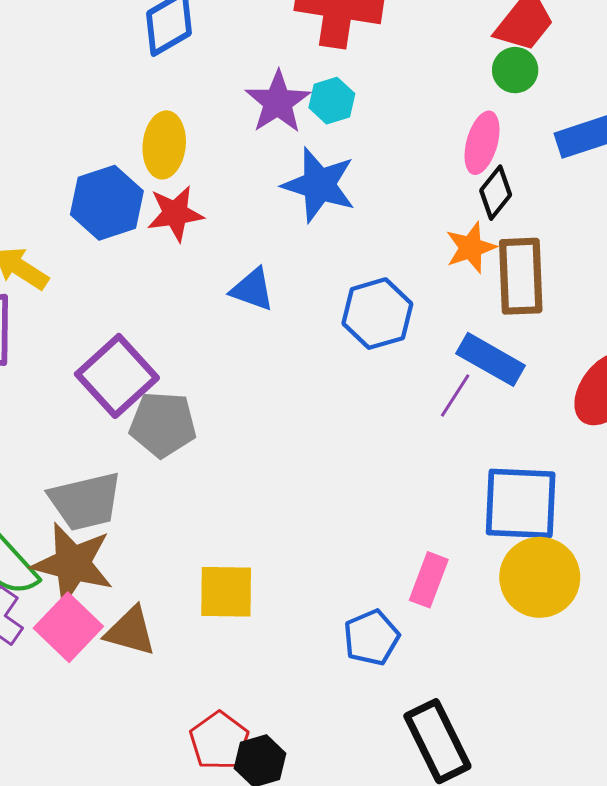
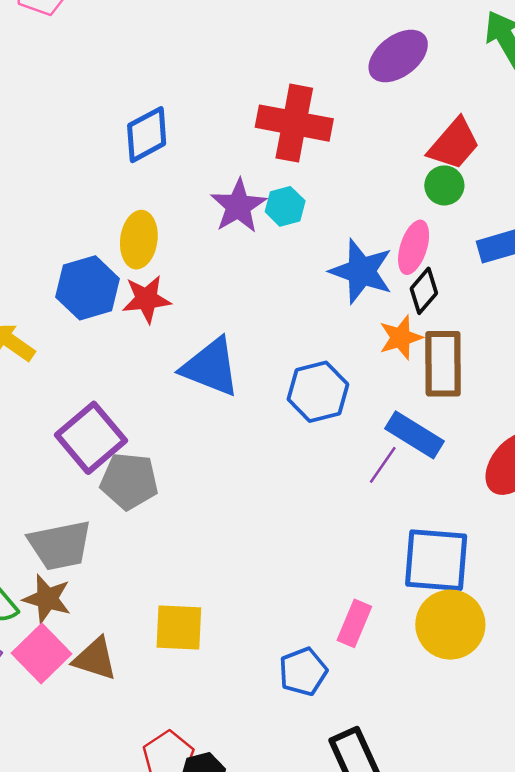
blue star: (319, 185) -> (361, 271), moved
blue triangle: (252, 289) -> (211, 367), size x1.6
brown star: (73, 564) -> (47, 599), size x0.7

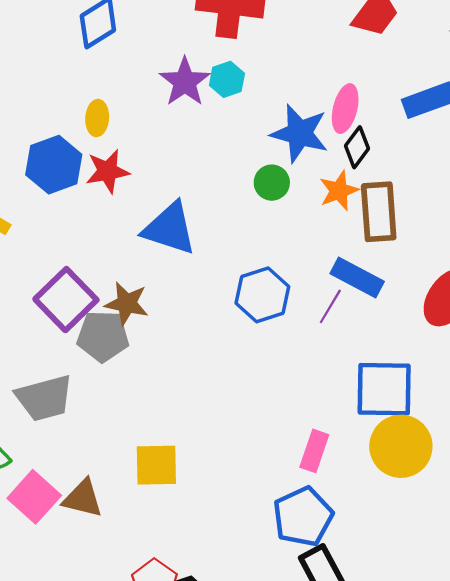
green circle: (444, 185) -> (272, 183), moved
yellow ellipse: (139, 240) -> (97, 118), size x0.7
blue hexagon: (318, 392) -> (262, 295), moved
brown star: (47, 599) -> (127, 304), moved
blue pentagon: (303, 672) -> (303, 517), moved, size x1.4

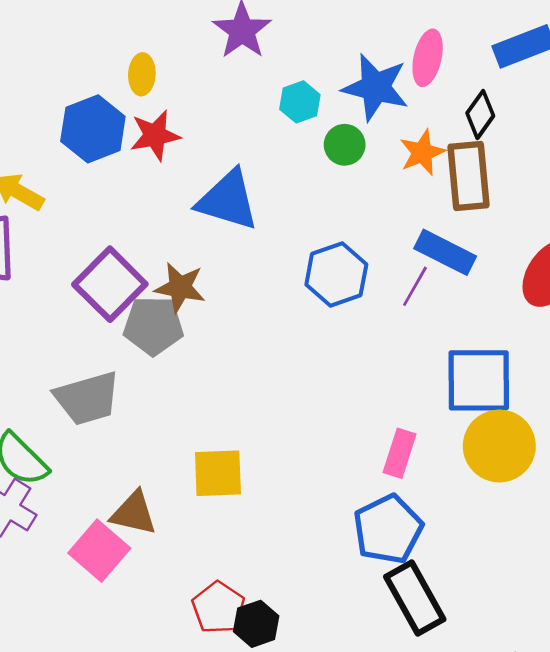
cyan hexagon: (227, 79) -> (300, 102), moved
black diamond: (357, 147) -> (480, 114), moved
pink square: (34, 497) -> (99, 551), moved

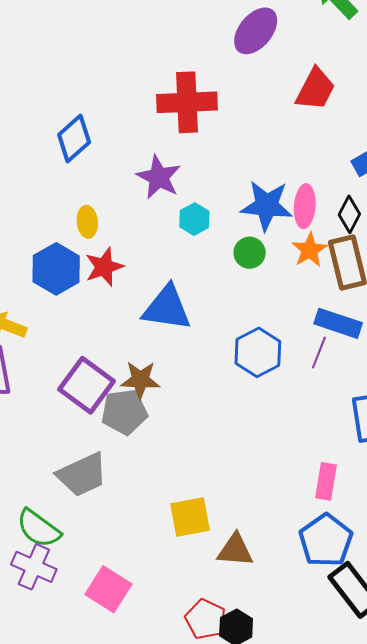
pink ellipse: (428, 58) -> (305, 206), moved
cyan hexagon: (300, 102) -> (194, 219), moved
brown triangle: (134, 513) -> (235, 550), moved

